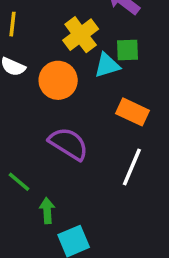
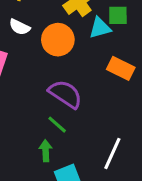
white line: (132, 167) -> (112, 153), moved
green line: (19, 182) -> (57, 125), moved

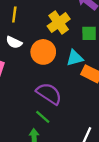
cyan triangle: (100, 28) -> (75, 58), moved

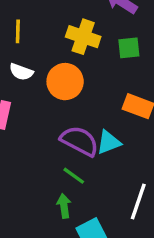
yellow cross: (59, 23) -> (83, 37), turned -30
cyan triangle: (75, 58) -> (109, 142), moved

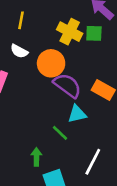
green square: (129, 48) -> (94, 33), moved
purple semicircle: (79, 141) -> (67, 85), moved
green line: (74, 176) -> (60, 133), moved

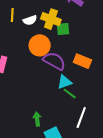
green square: (94, 33) -> (63, 29), moved
white semicircle: (19, 51) -> (30, 20), moved, turned -40
green line: (60, 133) -> (70, 94), moved

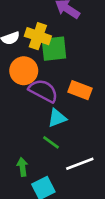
green square: (63, 29) -> (54, 49), size x1.5
green line: (70, 94) -> (51, 142), moved
white line: (81, 118) -> (80, 164), turned 50

